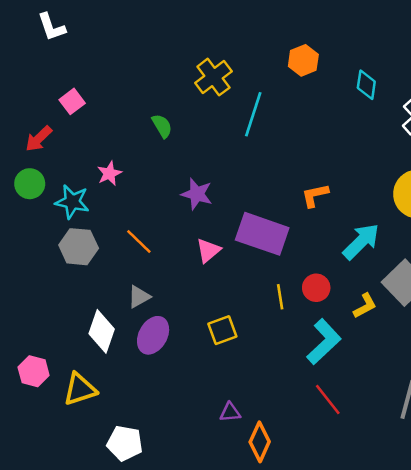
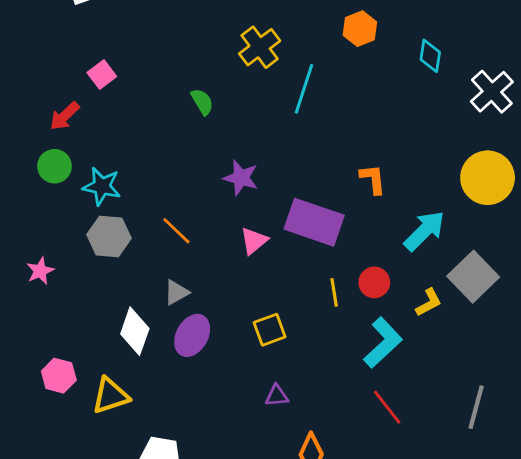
pink star: (109, 173) -> (40, 271), moved
orange L-shape: (315, 195) -> (373, 179), turned 96
purple triangle: (230, 412) -> (277, 396), moved

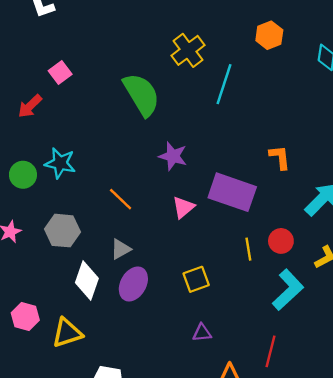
green semicircle: (202, 102) -> (142, 95), size x2.0
green circle: (54, 166) -> (23, 175), moved
gray hexagon: (109, 236) -> (62, 231), moved
red line: (387, 407) -> (270, 351), moved, turned 52

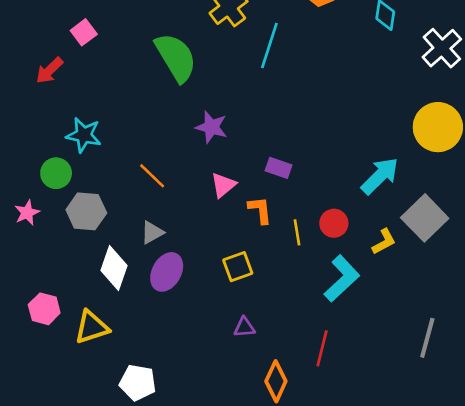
orange L-shape: (280, 157) -> (260, 210), moved
green circle: (23, 175) -> (56, 173), moved
purple rectangle: (232, 192) -> (279, 168), size x0.5

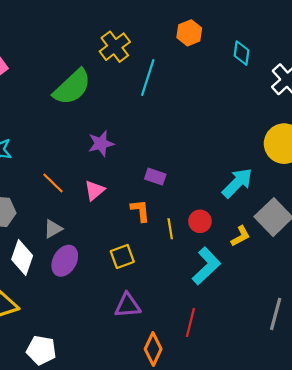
green semicircle: (176, 57) -> (72, 87), turned 78
purple star: (211, 127) -> (101, 144), turned -30
pink triangle: (223, 185) -> (95, 190), moved
purple triangle: (244, 327) -> (128, 305), size x1.5

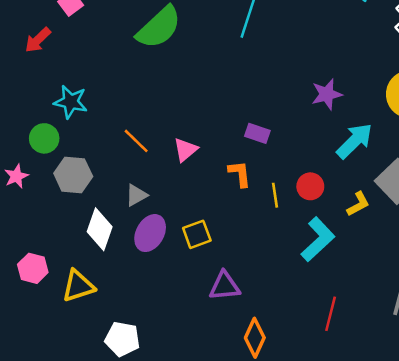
purple star: (101, 144) -> (327, 94), moved
yellow square: (122, 256) -> (197, 234), moved
red line: (190, 322) -> (331, 314), moved

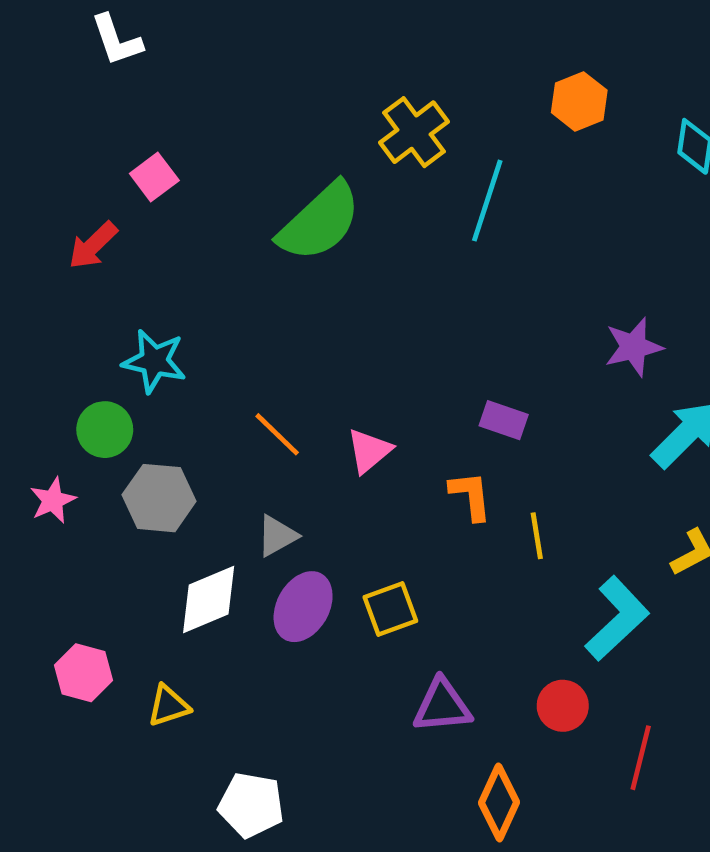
red circle: (310, 186) -> (563, 706), moved
white diamond: (100, 229) -> (209, 600), turned 48
yellow triangle: (78, 286) -> (168, 706), size x0.7

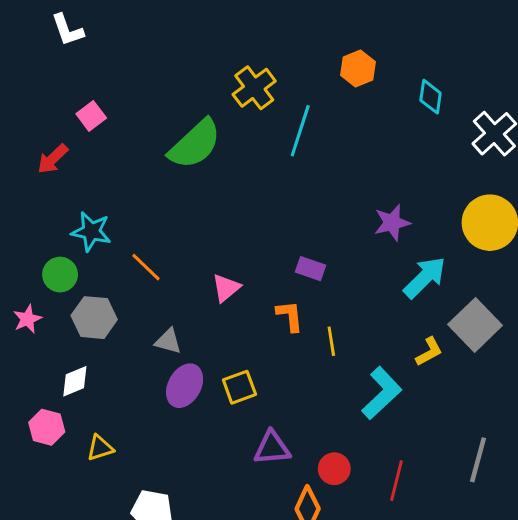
orange line: (277, 434) -> (146, 267), moved
gray triangle: (277, 536) -> (168, 341), turned 44
white diamond: (209, 600) -> (75, 381), moved, size x0.7
red circle: (563, 706) -> (334, 469), moved

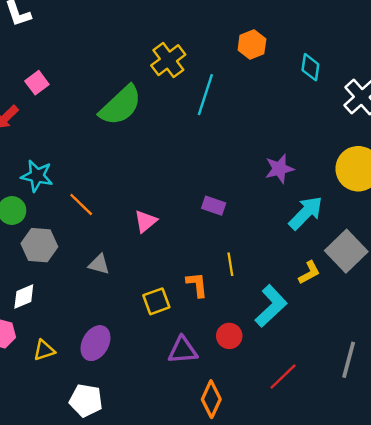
orange L-shape: (290, 316) -> (197, 285), moved
purple ellipse: (185, 386) -> (95, 343), moved
red circle: (334, 469) -> (229, 336), moved
red line: (397, 481) -> (283, 377), turned 32

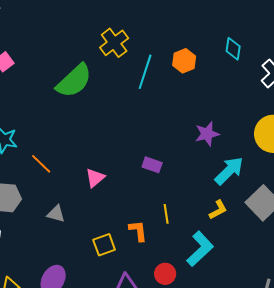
orange hexagon: (252, 44) -> (184, 61), moved
yellow L-shape: (309, 273) -> (218, 210), moved

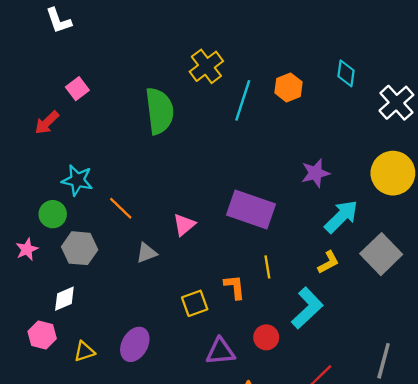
green semicircle: (74, 81) -> (159, 111), turned -54
purple rectangle: (152, 165) -> (251, 209), size x2.0
gray triangle: (56, 214) -> (147, 253), moved, turned -36

